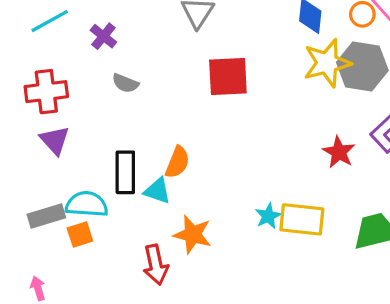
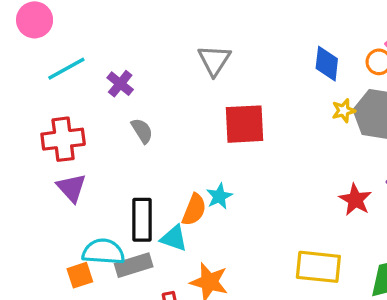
yellow star: (327, 63) -> (344, 111), size x0.5
gray semicircle: (125, 83) -> (142, 131), turned -144
gray rectangle: (46, 216) -> (134, 265), moved
cyan star: (268, 216) -> (219, 196), moved
orange square: (80, 235) -> (80, 275), moved

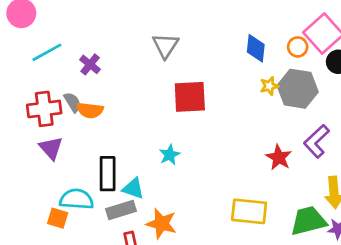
gray semicircle: (142, 131) -> (73, 102), moved
orange semicircle: (194, 210) -> (90, 110), moved, turned 75
gray rectangle: (134, 265) -> (121, 210), moved
orange square: (80, 275) -> (58, 218), turned 35

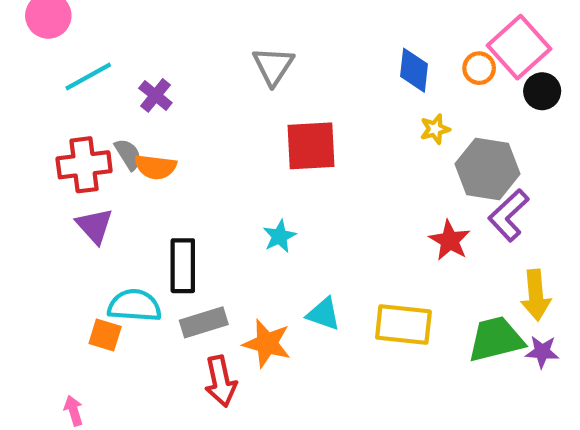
gray hexagon: (298, 89) -> (488, 169), moved
cyan triangle: (133, 188) -> (324, 314), moved

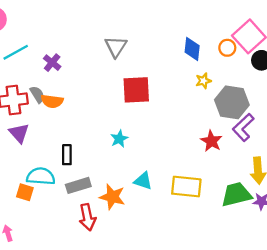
black rectangle: (183, 266) -> (67, 155), size x0.7

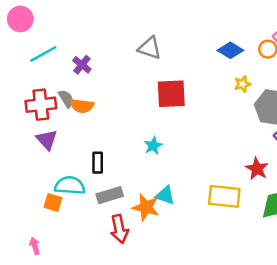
gray triangle: (116, 47) -> (149, 48), turned -45
blue diamond: (192, 49) -> (230, 50), turned -65
red star: (211, 141) -> (257, 169), moved
cyan triangle: (143, 181) -> (165, 195), moved

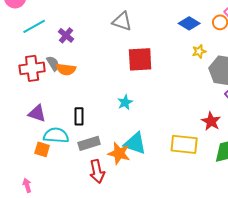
purple triangle: (47, 140) -> (37, 113), moved, turned -30
cyan triangle: (165, 195) -> (135, 143), size x1.4

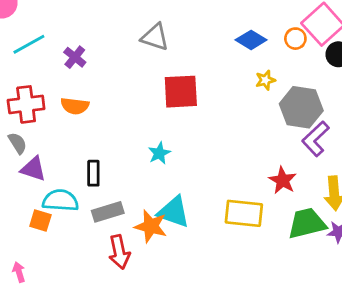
gray semicircle: (53, 63) -> (17, 143), moved

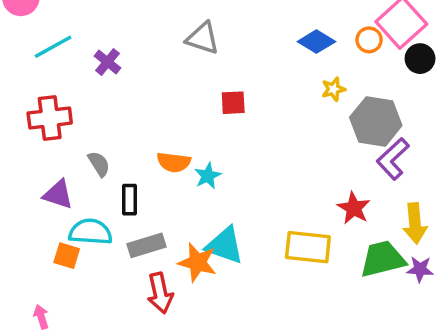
red square: (181, 92) -> (233, 103), size x0.6
orange semicircle: (75, 106) -> (174, 162), moved
gray semicircle: (17, 143) -> (99, 164), moved

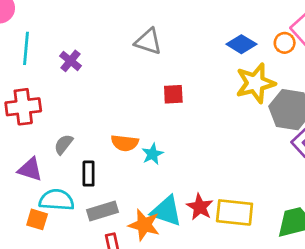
cyan line: (53, 47) -> (26, 48), turned -56
yellow star: (333, 89) -> (255, 83), size x2.0
gray semicircle: (99, 164) -> (64, 144), turned -110
red star: (354, 208) -> (200, 207), moved

